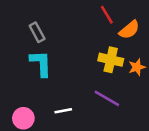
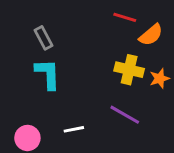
red line: (107, 15) -> (125, 17), turned -42

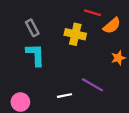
yellow cross: (129, 70) -> (75, 34), moved
white line: (74, 129) -> (64, 96), moved

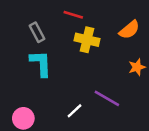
red line: (92, 13) -> (73, 15), moved
white line: (64, 96) -> (74, 111), turned -32

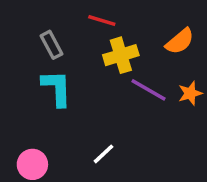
yellow cross: (87, 40) -> (121, 55), turned -30
purple line: (107, 98) -> (149, 90), moved

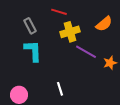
orange star: (190, 93) -> (110, 63), moved
white line: (104, 154) -> (60, 89), turned -64

